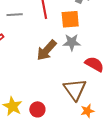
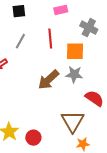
gray line: (15, 15) -> (20, 41), turned -63

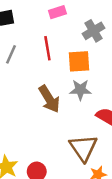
gray cross: (89, 28) -> (94, 31), turned 36
brown arrow: (48, 80) -> (49, 99), turned -75

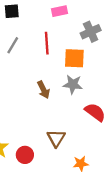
brown arrow: (49, 99) -> (43, 90), size x0.7
brown triangle: (83, 148) -> (56, 138), moved, size x0.7

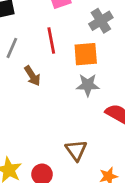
brown arrow: (43, 90) -> (32, 76), moved

